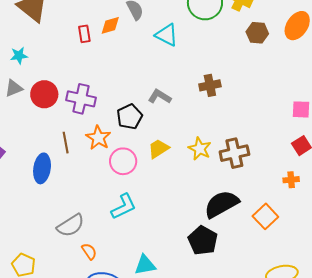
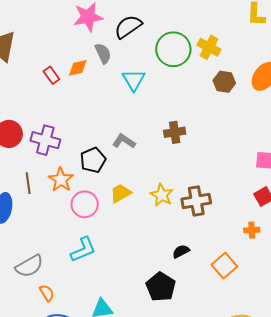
red rectangle: (84, 34) -> (51, 75), turned -30
cyan triangle: (167, 35) -> (134, 80), turned 30
black semicircle: (221, 204) -> (181, 251), size x0.5

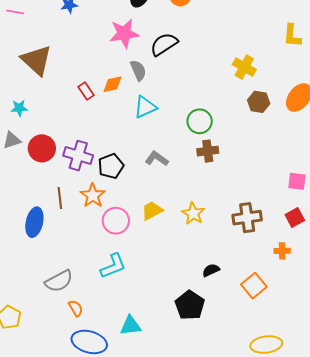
green circle: (173, 49) -> (200, 121), moved, size x0.7
cyan triangle: (134, 80) -> (145, 107), moved, turned 35
black pentagon: (93, 160) -> (111, 166), moved
brown cross: (196, 201) -> (247, 218), moved

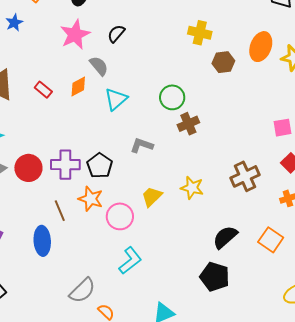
black semicircle: (164, 44) -> (116, 34), size x0.7
red rectangle: (86, 91) -> (43, 90), moved
black semicircle: (211, 270) -> (225, 237), size x1.5

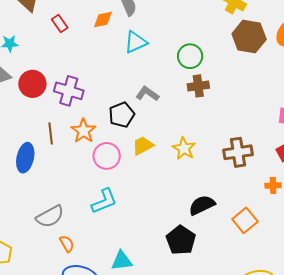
brown hexagon: (223, 62) -> (249, 37), size x1.5
red rectangle: (43, 90) -> (60, 23), moved
black pentagon: (100, 166) -> (122, 115), moved

